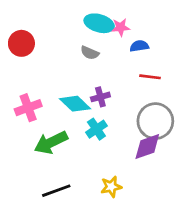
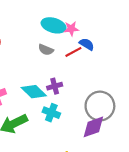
blue semicircle: (139, 46) -> (87, 44), turned 40
red line: (150, 77) -> (73, 52), moved, turned -35
cyan cross: (96, 129) -> (51, 113), turned -35

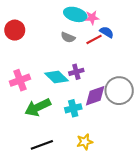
cyan cross: (51, 113) -> (73, 108), moved, turned -35
purple diamond: (93, 127) -> (95, 96), moved

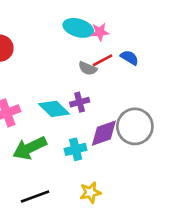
blue semicircle: (107, 32) -> (129, 58), moved
gray semicircle: (68, 37) -> (88, 68), moved

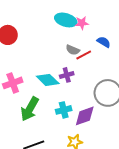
red line: (103, 60) -> (84, 55), moved
purple diamond: (104, 133) -> (85, 116), moved
green arrow: (30, 148) -> (30, 109), turned -35

